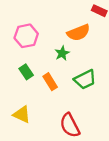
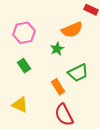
orange rectangle: (50, 82) -> (58, 87), moved

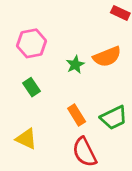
orange semicircle: (72, 30) -> (107, 57), moved
green trapezoid: (78, 73) -> (114, 118), moved

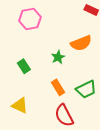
pink hexagon: (32, 43) -> (30, 19), moved
green star: (75, 65) -> (58, 57), moved

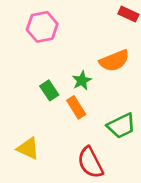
green rectangle: (24, 66) -> (49, 90), moved
orange rectangle: (58, 87) -> (76, 107), moved

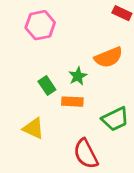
orange rectangle: (76, 107) -> (72, 102), turned -55
yellow triangle: (28, 148) -> (34, 128), moved

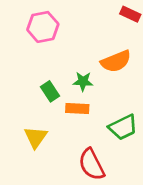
green star: (78, 76) -> (83, 81), turned 30
yellow triangle: (34, 128) -> (36, 137), turned 40

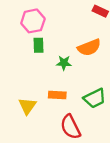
green rectangle: (50, 91) -> (38, 45), moved, turned 32
orange rectangle: (77, 109) -> (57, 95), moved

